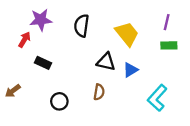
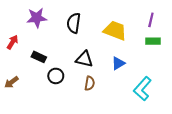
yellow trapezoid: (127, 34) -> (115, 30), turned -30
red arrow: (24, 40) -> (12, 42), moved
black triangle: (106, 62) -> (84, 59), moved
black circle: (59, 101) -> (56, 76), moved

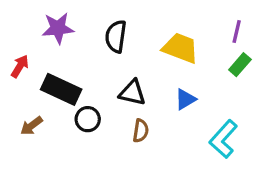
green rectangle: (153, 41) -> (240, 65), turned -48
black rectangle: (39, 57) -> (61, 89), size x1.6
brown arrow: (11, 82) -> (31, 126), moved

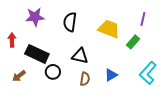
green rectangle: (240, 65) -> (133, 42), moved
red arrow: (20, 66) -> (12, 40), turned -32
blue triangle: (185, 99) -> (111, 75), moved
cyan L-shape: (223, 139) -> (148, 73), moved

